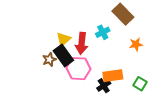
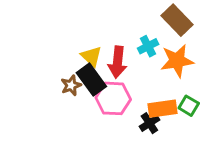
yellow triangle: (63, 39) -> (91, 56), turned -35
orange star: (136, 44) -> (177, 61), moved, size x1.6
green square: (140, 84) -> (189, 106), moved

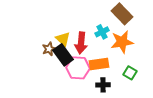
brown star: (71, 85) -> (49, 49), moved
orange rectangle: (163, 109) -> (99, 64), moved
black cross: (149, 123) -> (103, 85), turned 32

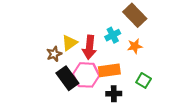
yellow triangle: (63, 39) -> (70, 43), turned 42
orange star: (122, 42) -> (135, 46), size x0.6
black rectangle: (63, 55) -> (67, 78), moved

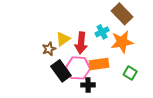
orange star: (135, 46) -> (122, 42), size x1.6
black cross: (114, 94) -> (88, 85), moved

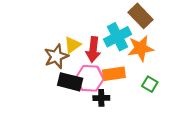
cyan cross: (102, 32) -> (117, 37), size x1.6
brown star: (49, 49) -> (56, 56), size x1.5
black rectangle: (61, 71) -> (70, 82), turned -40

